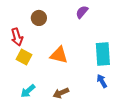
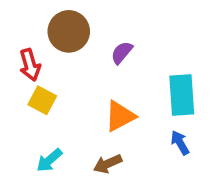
purple semicircle: (82, 12) -> (122, 53), moved
brown circle: (39, 18) -> (69, 31), size x1.5
orange triangle: (59, 55) -> (120, 116), moved, turned -42

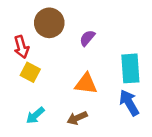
orange triangle: (120, 116) -> (86, 84), turned 35
blue arrow: (180, 143) -> (129, 103), size x1.5

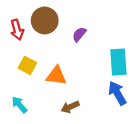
red arrow: (21, 47) -> (17, 30), moved
orange triangle: (86, 84) -> (56, 76), moved
cyan arrow: (35, 115) -> (19, 105), moved, turned 90

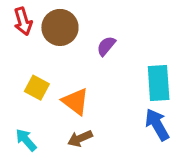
red arrow: (17, 30) -> (23, 21), moved
orange triangle: (56, 76) -> (75, 101), turned 30
brown arrow: (70, 107) -> (80, 138), moved

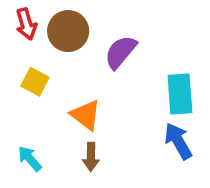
purple semicircle: (106, 46) -> (121, 52), size x1.5
yellow square: (37, 88) -> (35, 82), moved
brown arrow: (80, 138) -> (91, 157), turned -65

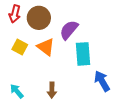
red arrow: (26, 24) -> (15, 14), turned 30
cyan rectangle: (180, 94) -> (83, 54), moved
orange triangle: (86, 115) -> (46, 47), moved

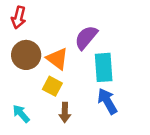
brown circle: (39, 18) -> (26, 55), moved
yellow square: (20, 47) -> (52, 86), moved
blue arrow: (102, 81) -> (107, 101), moved

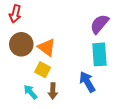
purple semicircle: (86, 37) -> (99, 24), moved
cyan rectangle: (104, 67) -> (99, 54), moved
cyan arrow: (21, 114) -> (30, 92), moved

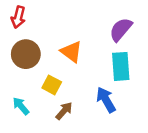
orange triangle: (47, 47) -> (71, 52), moved
brown arrow: (53, 91) -> (64, 111), turned -140
cyan arrow: (30, 92) -> (21, 106), moved

